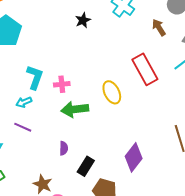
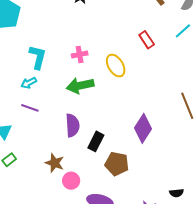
red rectangle: (145, 69) -> (147, 40), size x0.6
pink cross: (62, 84) -> (80, 55), moved
purple semicircle: (64, 148) -> (72, 125), size x1.6

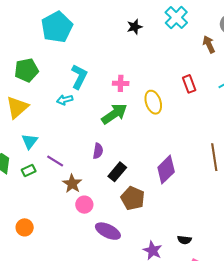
green arrow: (80, 86) -> (114, 114), turned 144
purple line: (30, 108) -> (55, 161), moved
purple semicircle: (72, 125) -> (98, 151), size x0.7

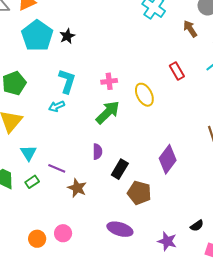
black star: (135, 27) -> (67, 36), moved
pink circle: (84, 205) -> (63, 233), moved
black semicircle: (184, 240) -> (197, 226), turned -32

